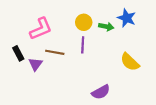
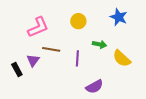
green arrow: (106, 27) -> (100, 44), moved
purple line: (83, 45) -> (77, 58), moved
black rectangle: (18, 53) -> (17, 70), moved

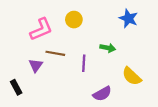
yellow circle: (78, 21) -> (74, 20), moved
yellow semicircle: (122, 58) -> (132, 76), moved
black rectangle: (17, 70) -> (16, 87), moved

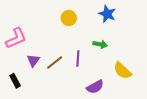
blue star: (128, 18) -> (107, 14), moved
pink L-shape: (41, 29) -> (16, 38), moved
brown line: (55, 53) -> (55, 63), moved, turned -48

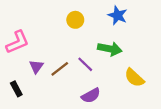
green arrow: (100, 44) -> (110, 49), size x1.5
purple line: (78, 58) -> (85, 64), turned -49
purple semicircle: (95, 87) -> (91, 96), moved

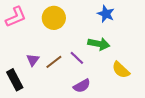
yellow circle: (75, 20) -> (54, 18), moved, size x1.5
pink L-shape: (17, 42) -> (16, 17), moved
black rectangle: (16, 89) -> (15, 80), size x1.5

